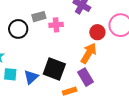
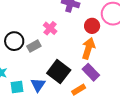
gray rectangle: (39, 17) -> (34, 46), moved
pink cross: (56, 25) -> (50, 28), turned -32
black square: (54, 69) -> (59, 72), turned 30

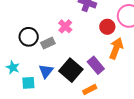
orange arrow: (88, 48) -> (116, 48), moved
purple rectangle: (91, 72) -> (96, 65), moved
blue triangle: (38, 85) -> (46, 71), moved

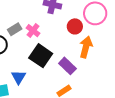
gray rectangle: (48, 43) -> (15, 29), moved
black square: (71, 70) -> (41, 56), moved

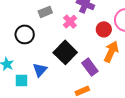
gray rectangle: (15, 29) -> (45, 12), moved
pink cross: (33, 31) -> (70, 22), moved

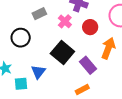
red circle: (104, 29) -> (90, 27), moved

